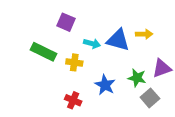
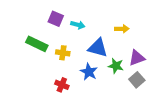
blue triangle: (118, 40) -> (98, 48), moved
cyan arrow: (92, 44) -> (78, 25), moved
gray square: (150, 98) -> (137, 80), moved

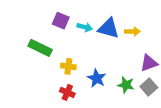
blue triangle: (98, 48) -> (109, 28), moved
yellow cross: (63, 53) -> (68, 66), moved
green star: (116, 66) -> (126, 85), moved

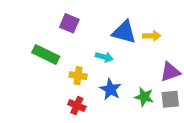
cyan arrow: (85, 27) -> (104, 57), moved
gray square: (149, 87) -> (170, 99), turned 35

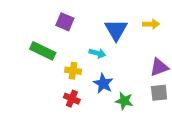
blue triangle: (124, 32) -> (116, 30), turned 45
yellow arrow: (152, 36) -> (151, 24), moved
green star: (144, 97) -> (124, 101), moved

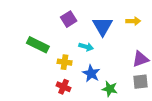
purple square: (65, 22) -> (69, 19), moved, turned 35

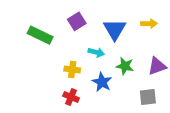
green rectangle: (38, 45) -> (40, 35), moved
gray square: (140, 82) -> (148, 97), moved
green star: (110, 89) -> (125, 66), moved

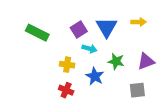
purple square: (77, 21) -> (79, 29), moved

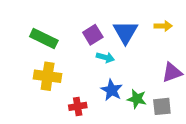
green star: (116, 61) -> (137, 99), moved
yellow cross: (67, 65) -> (48, 76), moved, size x1.5
red cross: (66, 90) -> (78, 106), turned -32

